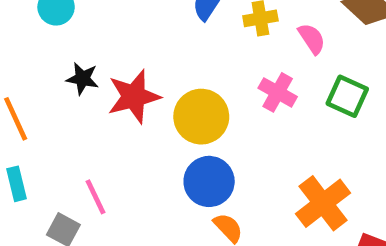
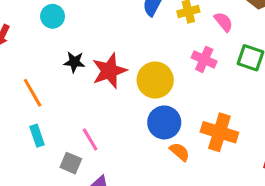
orange cross: (323, 203) -> (219, 132), moved, turned -30

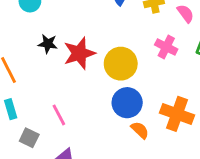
gray square: (71, 163) -> (29, 138), moved

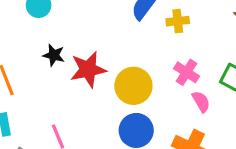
pink semicircle: (185, 14) -> (201, 102), moved

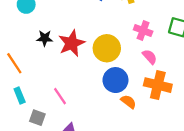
pink semicircle: (201, 102) -> (150, 57), moved

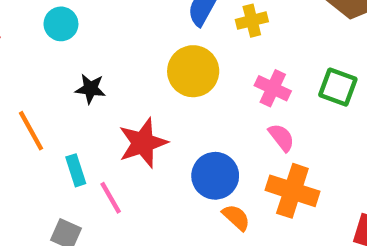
red star: (72, 43) -> (143, 143), moved
yellow circle: (107, 48) -> (193, 71), moved
cyan rectangle: (20, 96) -> (76, 170), moved

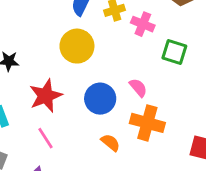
pink cross: (273, 88) -> (143, 24), moved
blue circle: (215, 176) -> (100, 99), moved
pink line: (111, 198) -> (46, 138), moved

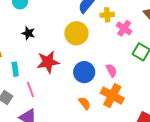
pink line: (46, 138) -> (31, 90), moved

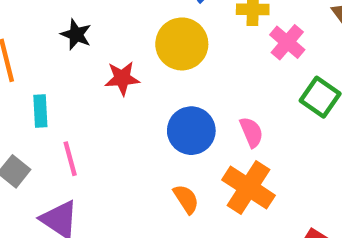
red star: (48, 62) -> (122, 78), moved, size x0.7

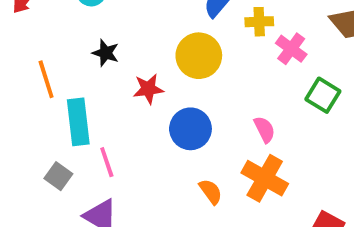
cyan rectangle: (40, 111) -> (78, 122), size x1.6
blue circle: (191, 131) -> (190, 129), moved

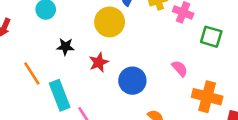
yellow circle: (199, 56) -> (110, 22), moved
orange cross: (265, 178) -> (207, 97), moved

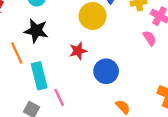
black star: (65, 47) -> (36, 31), moved, size x1.5
pink semicircle: (180, 68) -> (150, 38), moved

